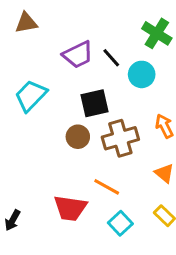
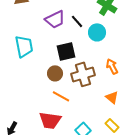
cyan trapezoid: (31, 96) -> (24, 46), turned 125
orange line: (107, 187) -> (61, 96), moved

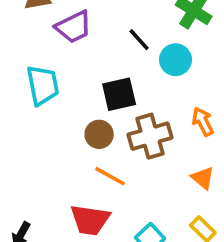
purple trapezoid: (55, 19) -> (74, 27), moved

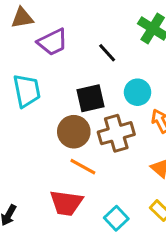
cyan circle: (175, 60) -> (138, 92), moved
brown circle: (99, 134) -> (74, 132), size x1.4

